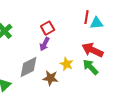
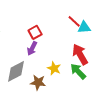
red line: (87, 17) -> (74, 21), turned -56
red arrow: (93, 50) -> (80, 54), turned 35

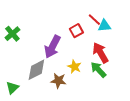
red square: (35, 32) -> (76, 31), moved
purple arrow: (32, 48) -> (52, 47), size x1.6

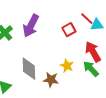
purple arrow: (52, 47) -> (31, 26), moved
gray diamond: (36, 70) -> (29, 69), turned -65

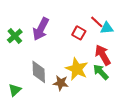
red square: (69, 30) -> (79, 33), turned -32
yellow star: (67, 66) -> (77, 69), size x1.6

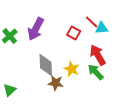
yellow star: (77, 69) -> (72, 69), size x0.7
gray diamond: (39, 72) -> (46, 65), moved

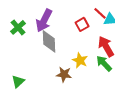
red square: (74, 33) -> (82, 24), turned 32
gray diamond: (46, 65) -> (49, 41), moved

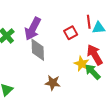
red line: (100, 13) -> (89, 22), turned 40
yellow star: (80, 60) -> (82, 64), moved

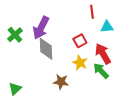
red line: (89, 22) -> (92, 12), moved
red square: (71, 33) -> (80, 41), moved
yellow star: (82, 64) -> (80, 63), moved

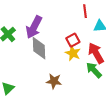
yellow star: (80, 63) -> (73, 53), moved

